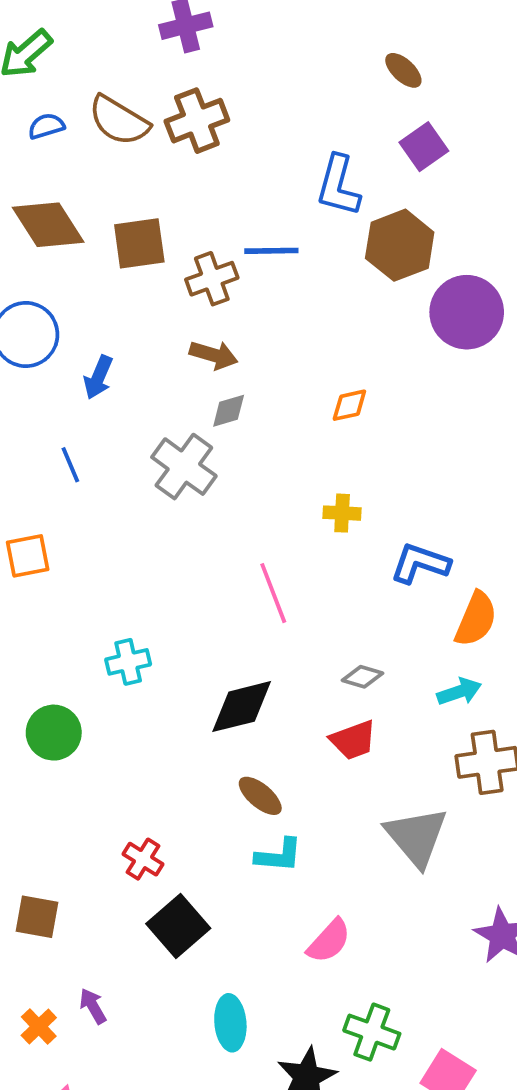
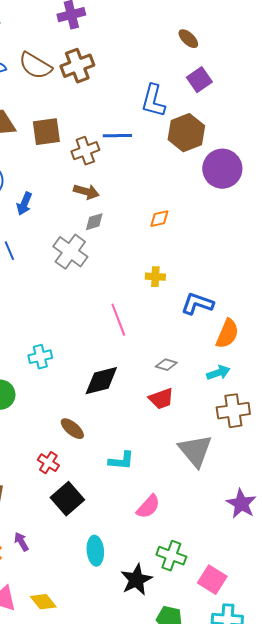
brown ellipse: (260, 796) -> (72, 429), moved

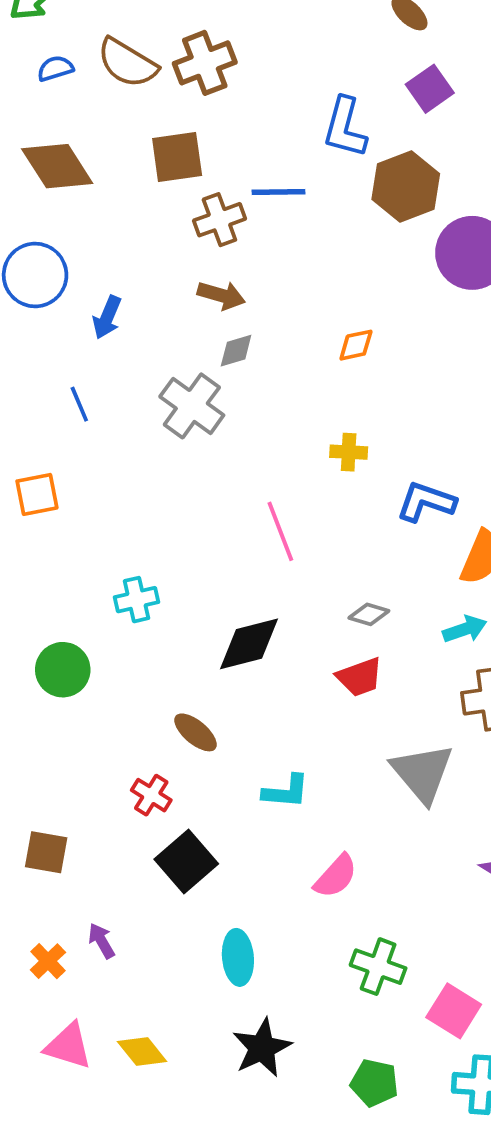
brown square: (46, 132) -> (177, 157), moved
black star: (136, 580) -> (262, 1048), moved

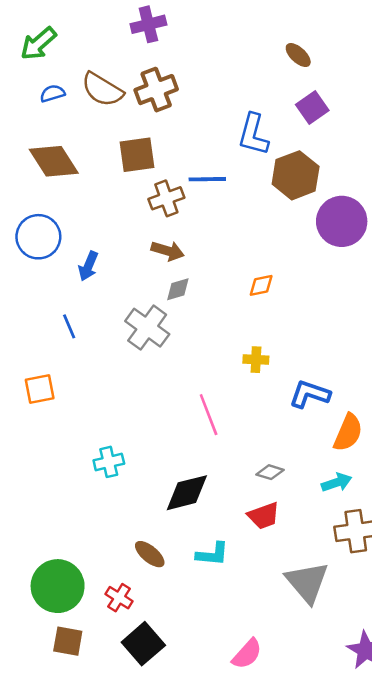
green circle: (63, 670) -> (58, 586), moved, size x1.4
cyan L-shape: (286, 791) -> (212, 554), moved
brown square: (46, 852) -> (68, 641), moved

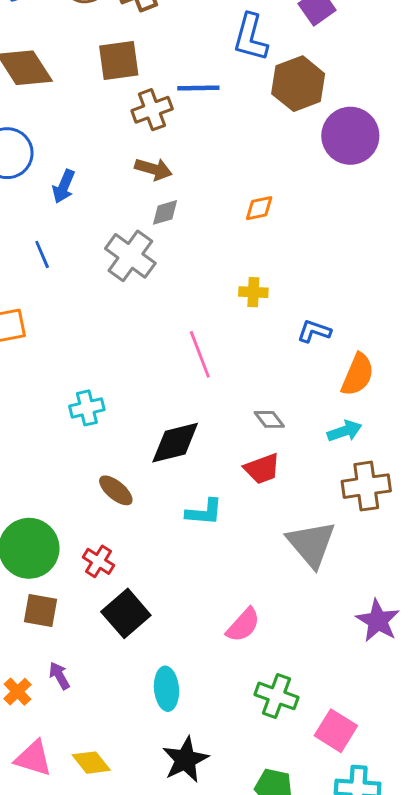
blue L-shape: (310, 394) -> (314, 331), size x0.7
gray diamond: (270, 472) -> (269, 419), turned 36
brown ellipse: (150, 554) -> (116, 490), moved

